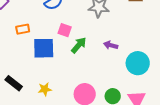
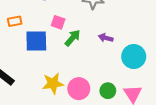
yellow star: (45, 89) -> (53, 83), moved, size x1.5

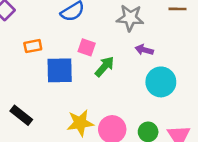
purple arrow: (106, 38) -> (144, 50), moved
cyan circle: (134, 56) -> (161, 82), moved

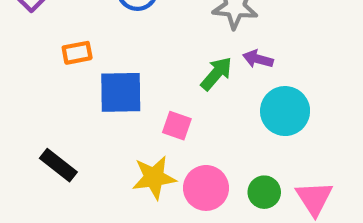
pink square: (87, 47) -> (177, 126), moved
green arrow: (105, 67) -> (216, 74), moved

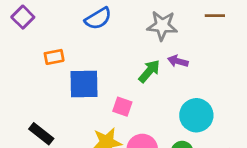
cyan circle: (285, 111) -> (196, 115), moved

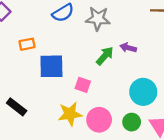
gray star: (162, 26) -> (98, 19), moved

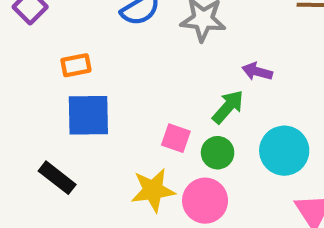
green arrow: (105, 56) -> (228, 107), moved
blue square: (51, 66) -> (88, 115), moved
green circle: (132, 122) -> (218, 153), moved

